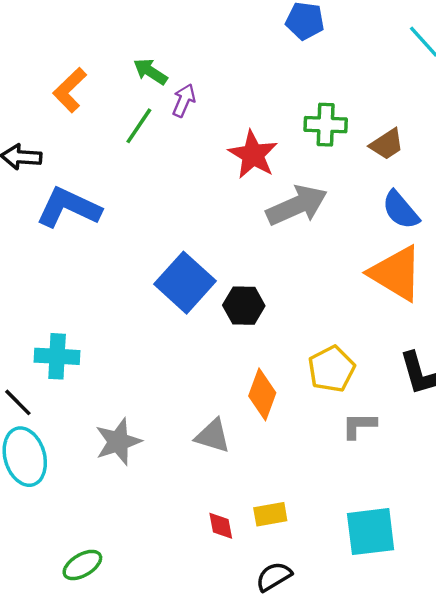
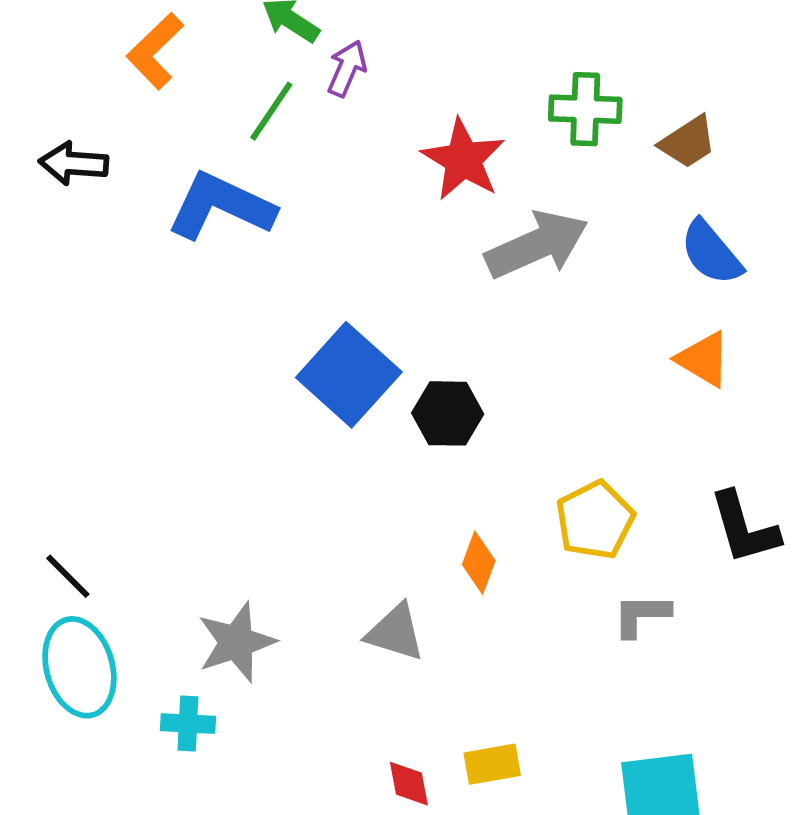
blue L-shape: (69, 208) -> (221, 206), moved
orange triangle: (396, 273) -> (703, 359), size x0.6
cyan cross: (57, 356) -> (188, 724), moved, size x0.7
orange diamond: (262, 394) -> (479, 563), size x0.7

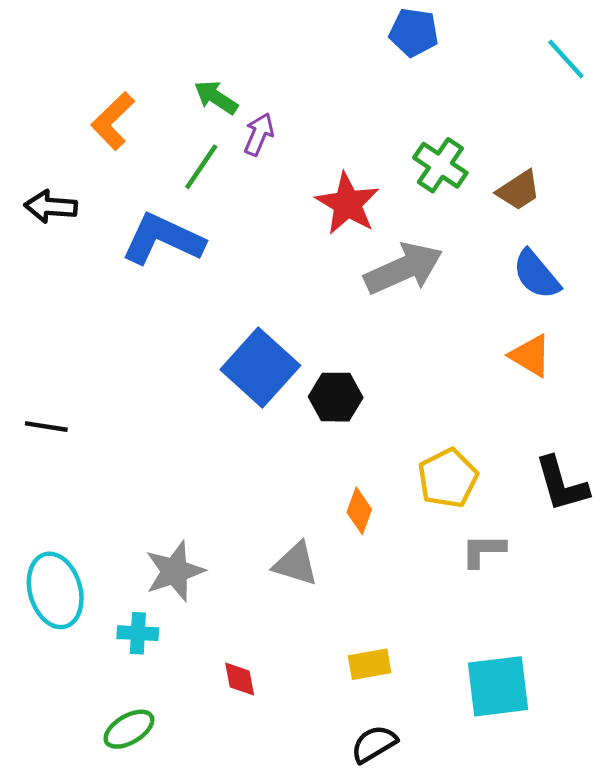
green cross: (585, 109) -> (440, 165), turned 32
black line: (68, 576) -> (46, 427), moved, turned -36
red diamond: (409, 784) -> (240, 679), moved

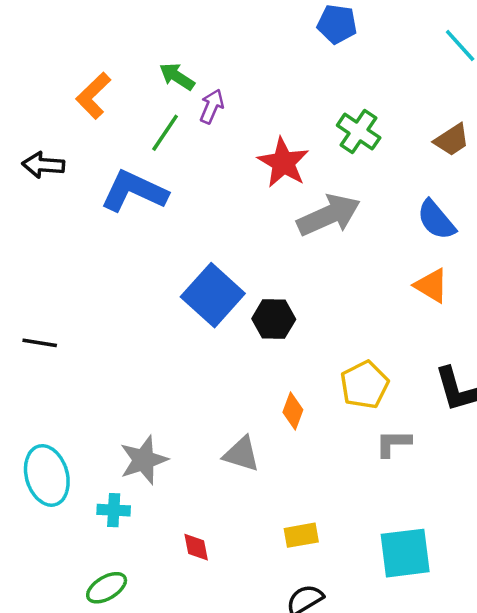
brown trapezoid: (519, 190) -> (452, 140), moved

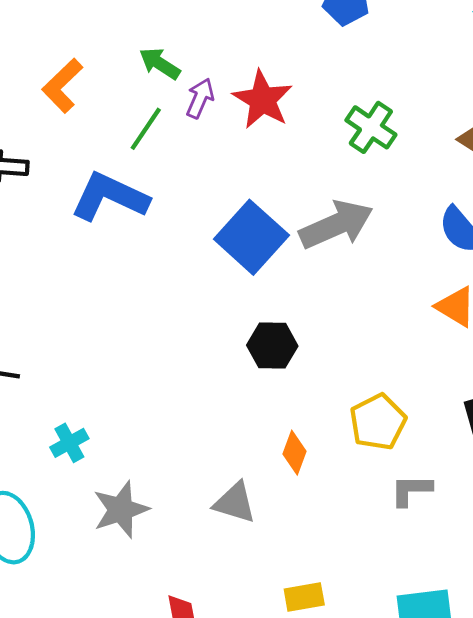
red star: (283, 163) -> (263, 100), moved
blue square: (213, 295) -> (251, 237), moved
cyan cross: (114, 510) -> (69, 443), moved, turned -32

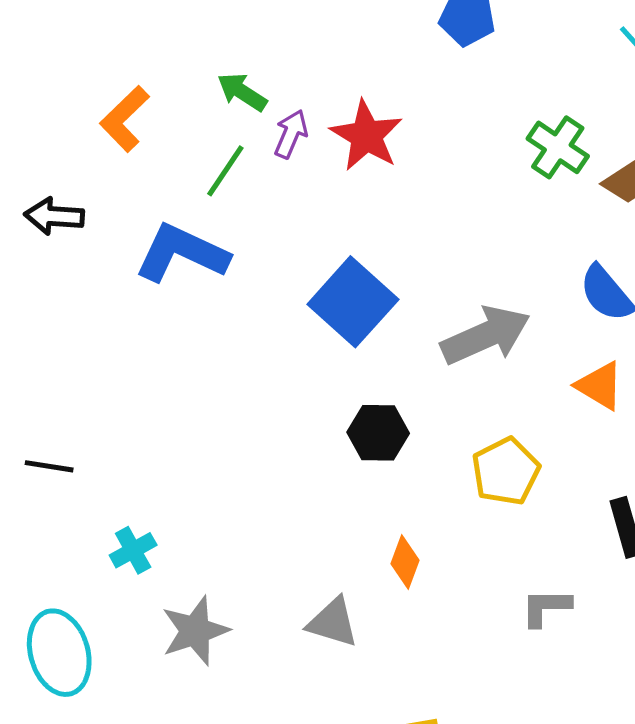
green cross: (371, 127) -> (558, 147), moved
gray arrow: (336, 225) -> (486, 335), moved
yellow pentagon: (378, 422) -> (506, 471), moved

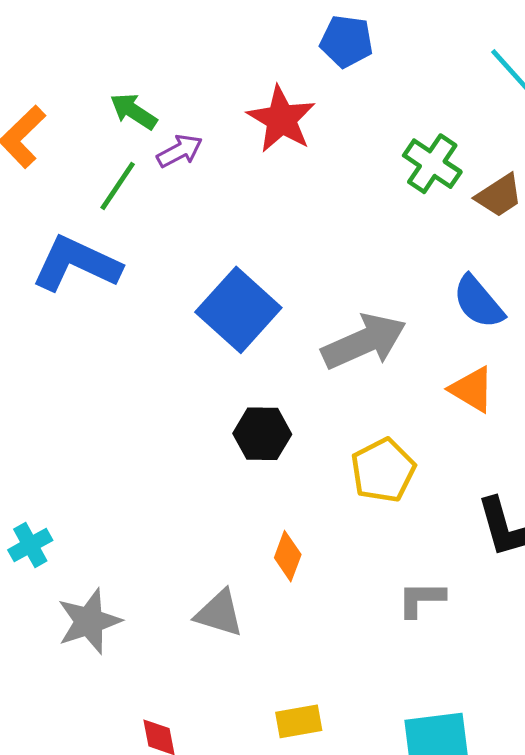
purple arrow: (291, 134) -> (180, 151), turned 39
red star: (366, 136) -> (281, 119), moved

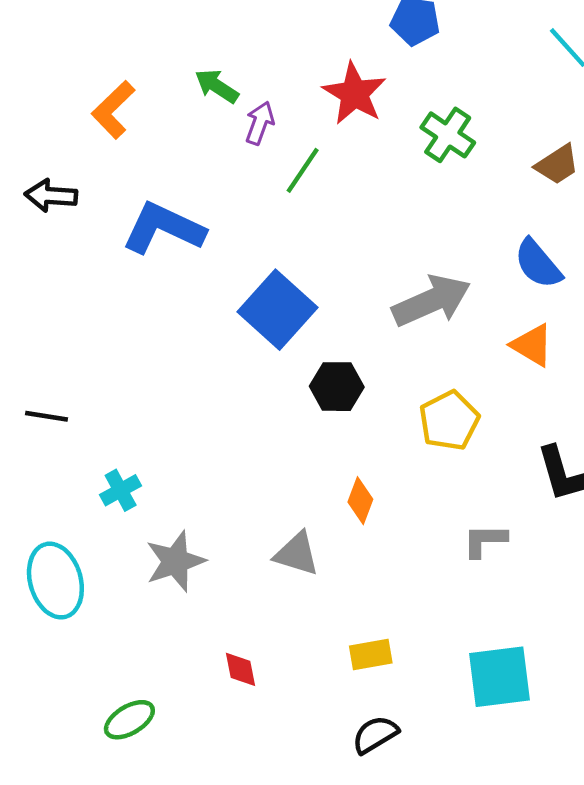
purple arrow: (180, 151) -> (260, 123), turned -42
green cross: (432, 164) -> (448, 135), moved
green line: (118, 186) -> (303, 170), moved
blue square: (238, 310) -> (277, 310), moved

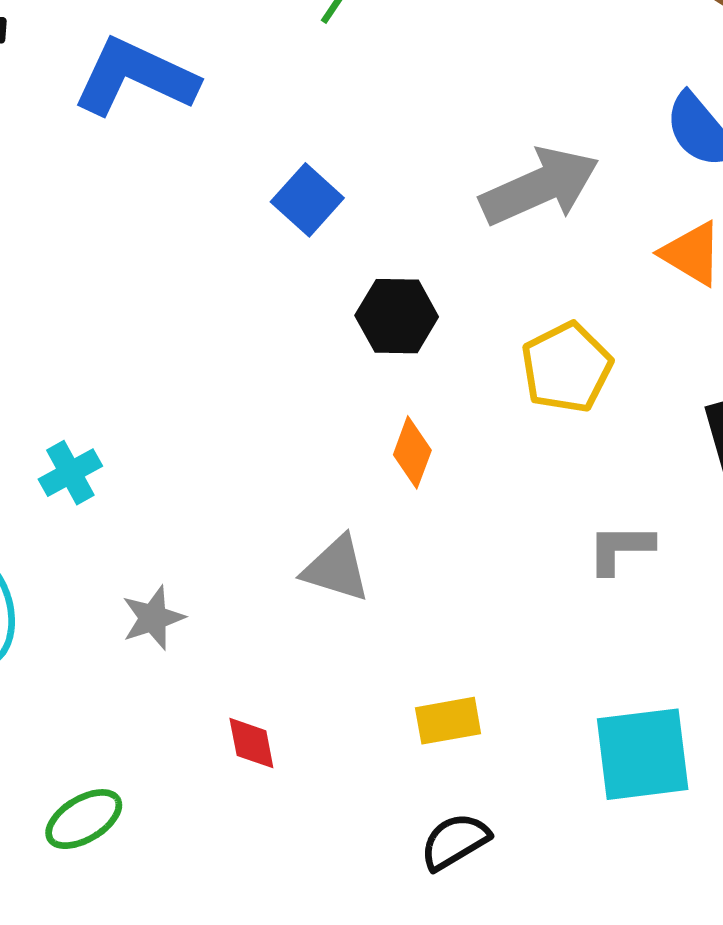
blue square: (277, 310) -> (307, 200), size x0.6
orange diamond: (360, 501) -> (412, 452), moved
gray star: (175, 561) -> (153, 618), moved, size x0.7

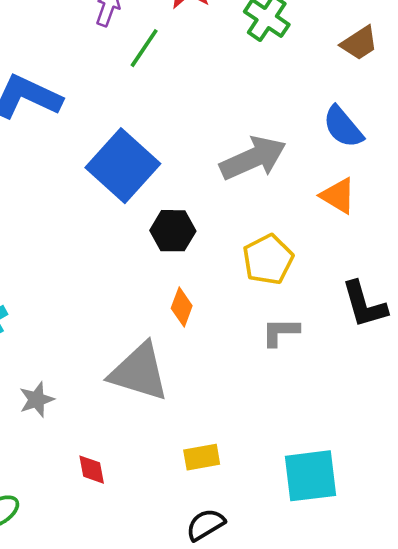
blue square: (307, 200) -> (123, 166), size x1.8
gray L-shape: (620, 549) -> (280, 332), moved
gray triangle: (336, 569) -> (139, 372), size x1.6

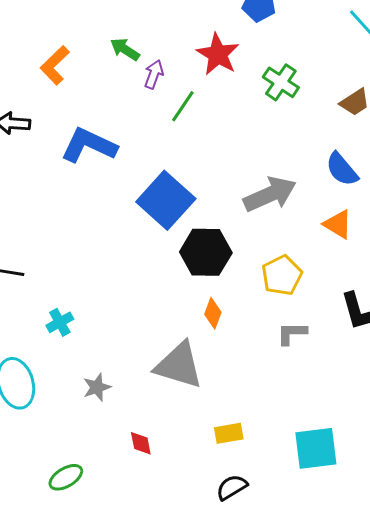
black hexagon: (173, 231) -> (206, 252), size x1.4

